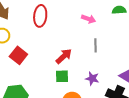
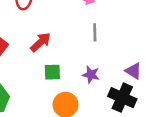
red arrow: (64, 56) -> (41, 42), moved

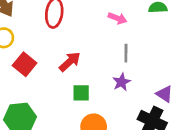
purple star: (91, 75) -> (122, 82), moved, turned 30

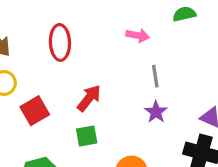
red square: (25, 64) -> (35, 111), turned 30
green square: (81, 93) -> (87, 136), moved

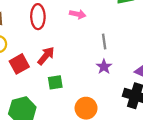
pink arrow: (138, 35) -> (78, 14), moved
red arrow: (89, 98) -> (46, 56), moved

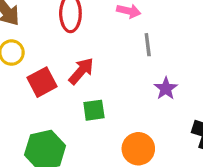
gray line: (104, 41) -> (148, 45), moved

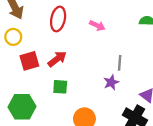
gray line: (148, 45) -> (120, 63), moved

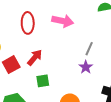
pink arrow: (97, 26) -> (63, 21), size x1.5
gray line: (120, 63) -> (89, 49), turned 32

